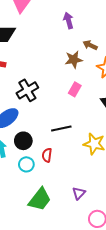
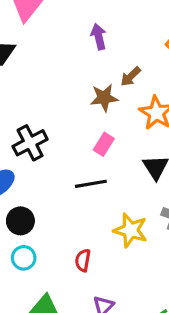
brown arrow: (90, 45) -> (131, 77), turned -72
black line: (61, 128) -> (91, 184), moved
red semicircle: (47, 155) -> (83, 260), moved

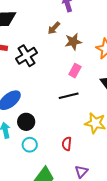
brown arrow: (131, 77) -> (54, 28), moved
black cross: (30, 143) -> (27, 56), moved

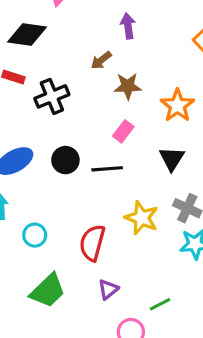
black circle: (26, 122) -> (65, 160), moved
red semicircle: (67, 144) -> (92, 243), size x1.6

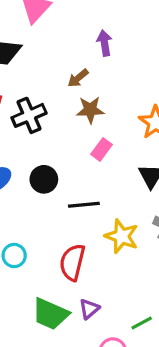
brown star: (128, 86) -> (90, 110), moved
black line: (107, 169) -> (84, 205), moved
green trapezoid: (48, 291) -> (50, 314), moved, turned 69

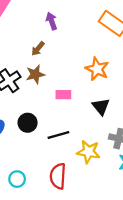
brown star: (90, 110) -> (35, 74), moved
pink rectangle: (102, 149) -> (63, 95), turned 64

